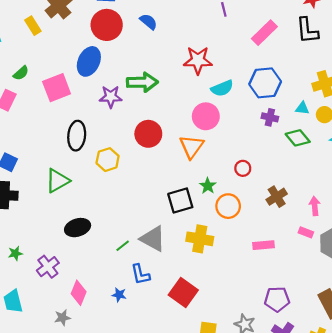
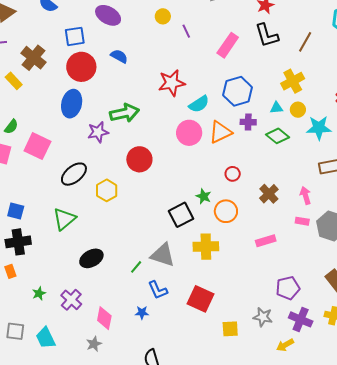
pink square: (57, 88) -> (37, 146), moved, turned -32
black ellipse: (77, 136) -> (74, 174), turned 56
orange triangle: (192, 147) -> (220, 132), moved, turned 40

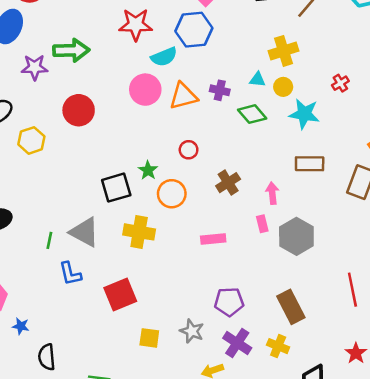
blue hexagon: (238, 91) -> (194, 30), moved
pink rectangle: (302, 221) -> (262, 224), turned 56
green line: (136, 267) -> (49, 240), turned -40
red square: (200, 299) -> (120, 294), turned 32
blue star: (142, 313) -> (21, 326), moved

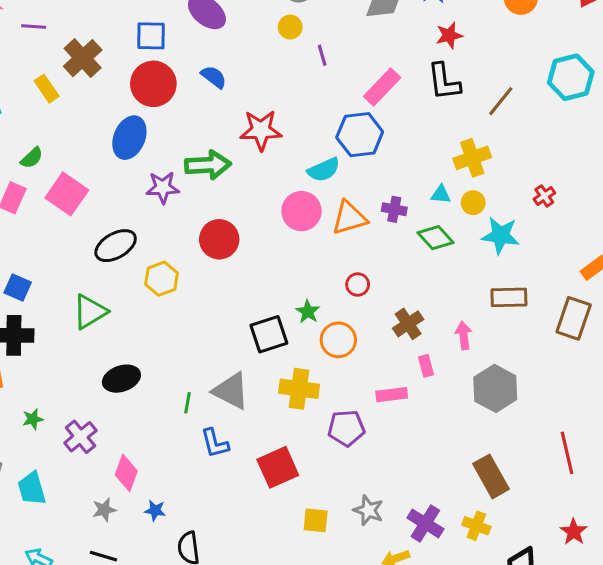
red star: (136, 25) -> (261, 130), moved
pink rectangle: (262, 224) -> (426, 366), moved
purple pentagon: (229, 302) -> (346, 428), moved

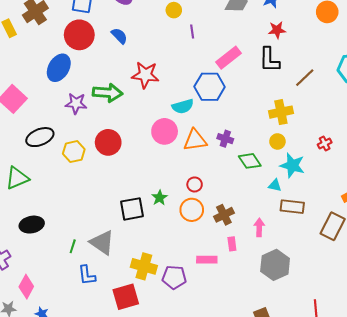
cyan triangle: (441, 194) -> (275, 185), moved
yellow hexagon: (161, 279) -> (74, 152), moved
orange circle: (338, 340) -> (192, 210), moved
yellow cross: (299, 389) -> (144, 266), moved

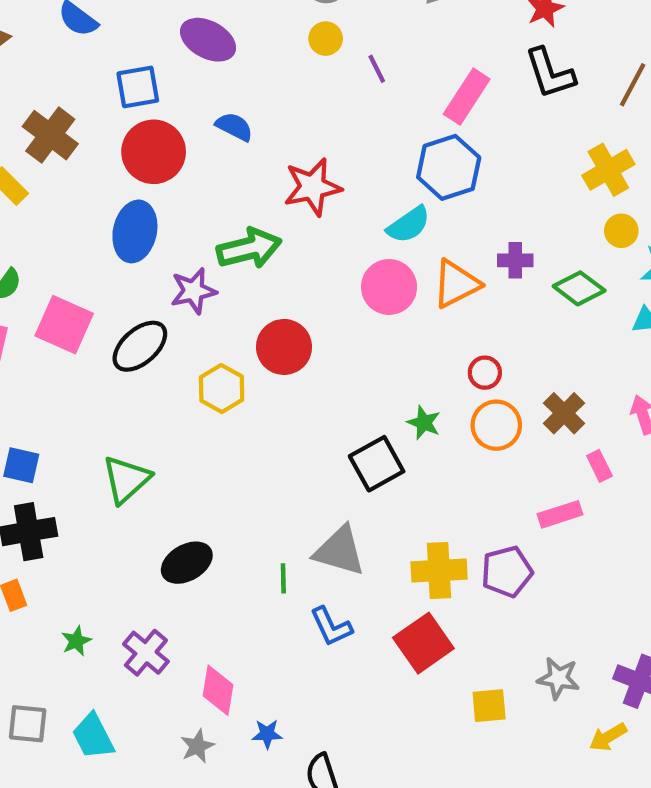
black ellipse: (40, 137) -> (140, 346), moved

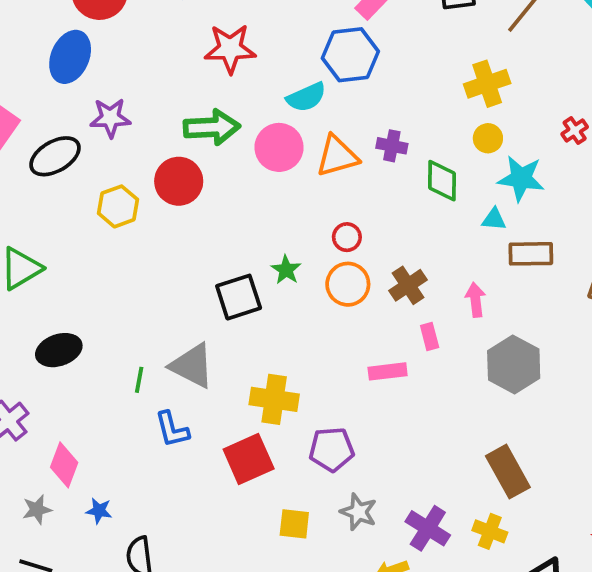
green arrow: (249, 248) -> (212, 127), moved
green diamond: (579, 288) -> (442, 181), turned 42
purple pentagon: (507, 572) -> (332, 449), moved

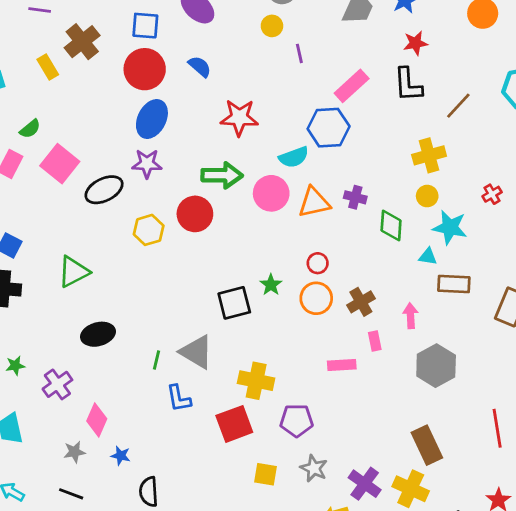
blue ellipse: (70, 57) -> (152, 119), moved
yellow cross: (490, 531) -> (411, 489), size x1.4

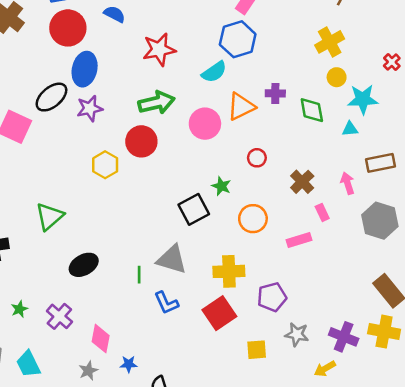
black ellipse: (104, 190) -> (51, 97), moved
pink circle: (271, 193) -> (205, 124), moved
brown rectangle: (454, 284) -> (381, 163), moved
orange circle: (316, 298) -> (253, 219), moved

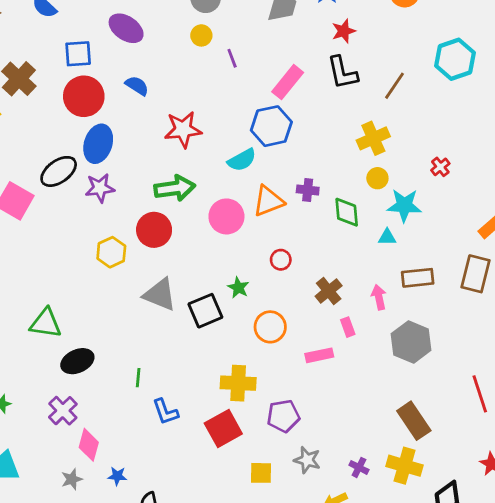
green triangle: (50, 216) -> (46, 323), moved, turned 44
gray triangle: (172, 259) -> (160, 294), moved
purple cross: (59, 316) -> (63, 411), moved
purple cross: (344, 337) -> (359, 467), size x0.6

